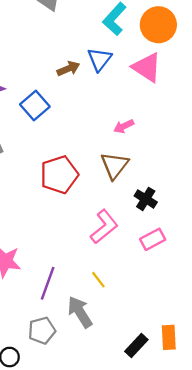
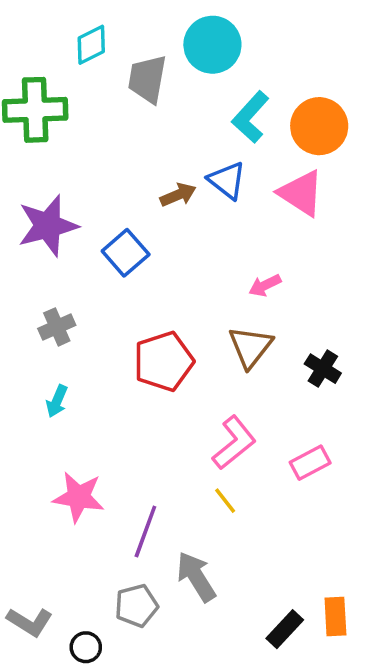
blue triangle: (100, 59) -> (227, 180), turned -30
black cross: (146, 199) -> (323, 369), moved
yellow line: (98, 280) -> (225, 501), moved

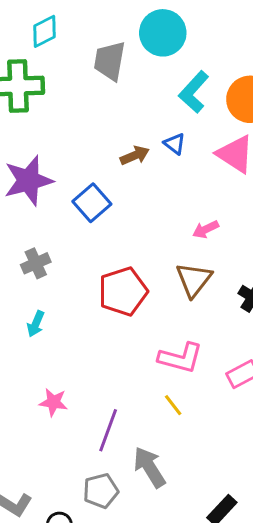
cyan diamond: (91, 45) -> (45, 31), moved
blue triangle: (227, 180) -> (175, 144), size x0.7
pink L-shape: (234, 443) -> (181, 358), turned 54
pink star: (79, 497) -> (53, 402), size x0.7

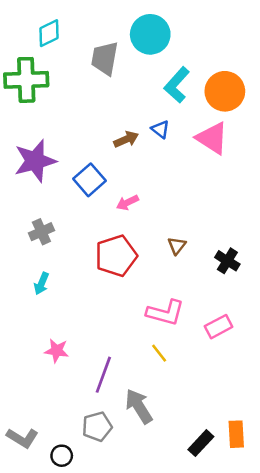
pink arrow: (206, 229) -> (127, 203), moved
brown triangle: (194, 280) -> (177, 246), size x0.6

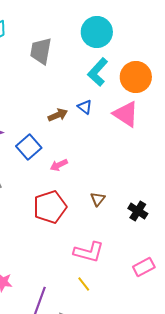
cyan circle: (150, 34) -> (97, 32), moved
pink rectangle: (219, 327) -> (144, 267), moved

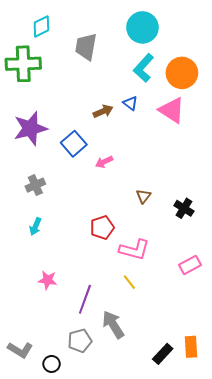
red pentagon: (50, 207) -> (102, 228), moved, size x0.7

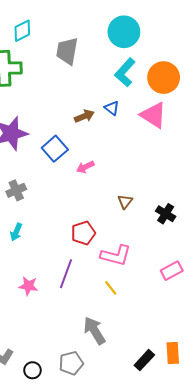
purple line: (85, 299) -> (66, 274), moved
gray pentagon: (80, 341) -> (71, 363), moved

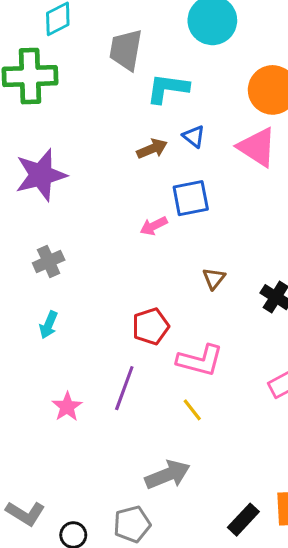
cyan L-shape: (125, 72) -> (168, 88), moved, turned 56
blue square: (55, 149) -> (191, 198), moved, turned 30
pink star: (28, 286) -> (67, 407), turned 30
gray arrow: (94, 331) -> (168, 475), turned 100

